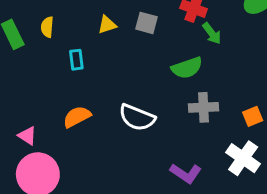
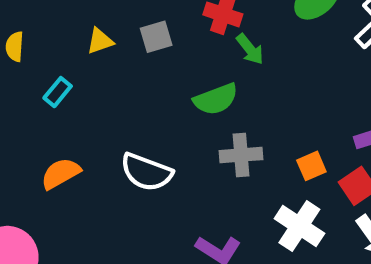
gray square: (146, 23) -> (156, 37), turned -30
cyan rectangle: (76, 60) -> (58, 92), turned 48

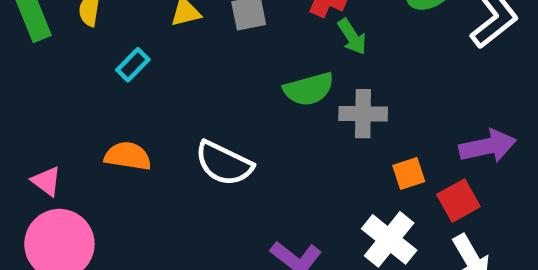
gray cross: (241, 155) -> (363, 114), moved
orange semicircle: (61, 174) -> (128, 156), turned 33

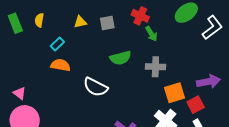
green semicircle: (309, 89) -> (120, 58), moved
orange semicircle: (128, 156) -> (60, 65), moved
orange square: (409, 174) -> (175, 93), size x1.5

